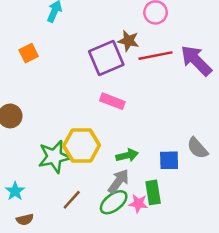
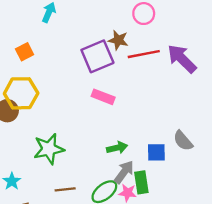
yellow hexagon: (82, 146) -> (21, 93), moved
gray arrow: (119, 181) -> (124, 172), moved
brown line: (72, 200) -> (65, 189), turned 42

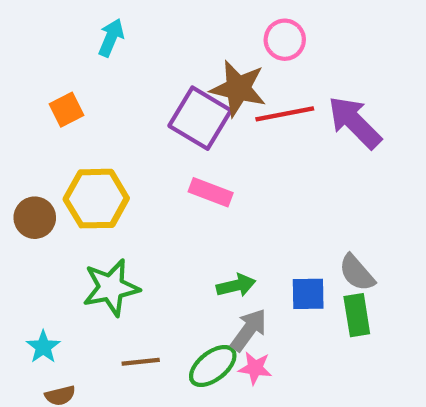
brown star: (118, 40) -> (238, 88), size x1.5
purple square: (97, 56) -> (200, 118), turned -36
yellow hexagon: (21, 93) -> (96, 199), moved
green rectangle: (141, 182) -> (357, 315), moved

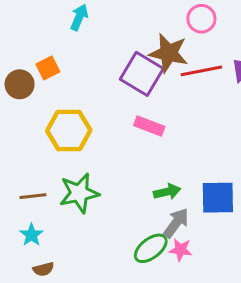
brown circle: (35, 218) -> (20, 84), moved
blue square: (308, 294) -> (218, 198), size x1.4
brown line: (141, 362) -> (33, 196), moved

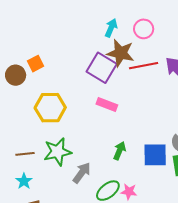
cyan arrow: (79, 17) -> (111, 28), moved
green arrow: (167, 192) -> (119, 151), turned -54
gray arrow: (176, 223) -> (82, 173), moved

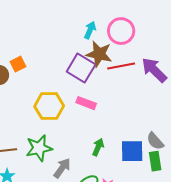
pink circle: (144, 29) -> (121, 31), size x1.4
yellow hexagon: (50, 108) -> (49, 106), moved

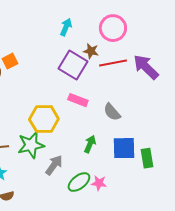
cyan arrow: (90, 30) -> (66, 27), moved
brown star: (99, 54) -> (91, 51), size x0.6
yellow hexagon: (49, 106) -> (44, 119), moved
gray semicircle: (155, 141) -> (112, 112), moved

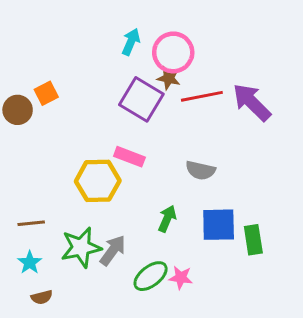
pink circle: (113, 28) -> (173, 52), moved
pink rectangle: (78, 100) -> (129, 157), moved
gray semicircle: (112, 112) -> (200, 170), turned -36
green star: (31, 145) -> (81, 247), moved

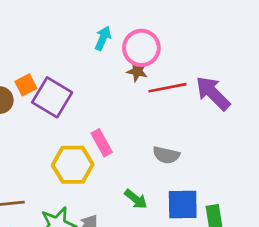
purple square: (141, 99) -> (52, 97), moved
pink rectangle: (129, 157) -> (102, 143), turned 40
green arrow: (167, 219) -> (136, 199), turned 105

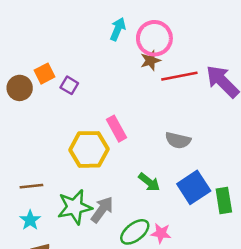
brown star: (137, 71) -> (150, 60), turned -30
purple square: (52, 97) -> (69, 85), size x0.5
blue square: (183, 205) -> (194, 187), turned -32

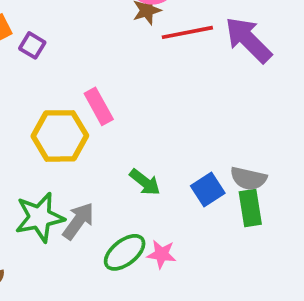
gray semicircle: (178, 140) -> (248, 178), moved
blue square: (194, 187) -> (208, 190), size x0.7

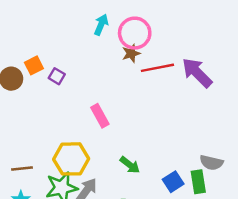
yellow hexagon: (60, 136) -> (71, 159), moved
gray semicircle: (248, 178) -> (211, 163), moved
blue square: (208, 190) -> (173, 182), moved

